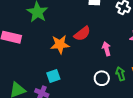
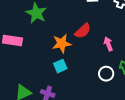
cyan square: (53, 76) -> (60, 66), moved

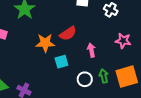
cyan square: (60, 66) -> (61, 62), moved

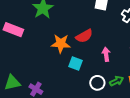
cyan square: (61, 62) -> (76, 63), turned 32
green arrow: (104, 76) -> (117, 81), turned 72

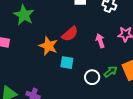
orange star: (61, 44) -> (48, 46), turned 30
pink arrow: (106, 54) -> (100, 41), moved

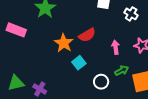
cyan square: (67, 63) -> (79, 63), turned 32
green arrow: (111, 72) -> (122, 71), moved

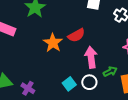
pink arrow: (116, 47) -> (91, 57), moved, size x1.5
cyan square: (79, 63) -> (69, 84), moved

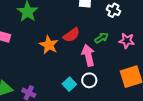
green arrow: (110, 72) -> (102, 38), moved

